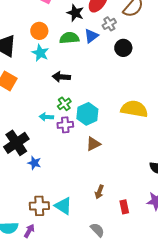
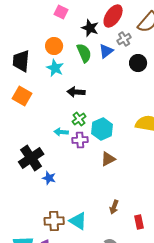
green semicircle: (69, 38) -> (84, 53), turned 72

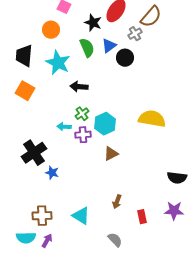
gray cross: (124, 39) -> (135, 34), moved
orange circle: (54, 46) -> (51, 30), moved
black circle: (138, 63) -> (125, 58), moved
cyan star: (55, 68) -> (58, 63), size x1.4
brown cross: (54, 221) -> (42, 216), moved

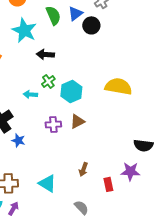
purple cross: (83, 135) -> (53, 124), moved
purple star: (174, 211) -> (130, 171), moved

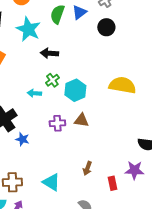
green semicircle: (53, 15) -> (57, 14), turned -138
black circle: (91, 25) -> (106, 27), moved
brown triangle: (77, 121) -> (81, 120), turned 35

